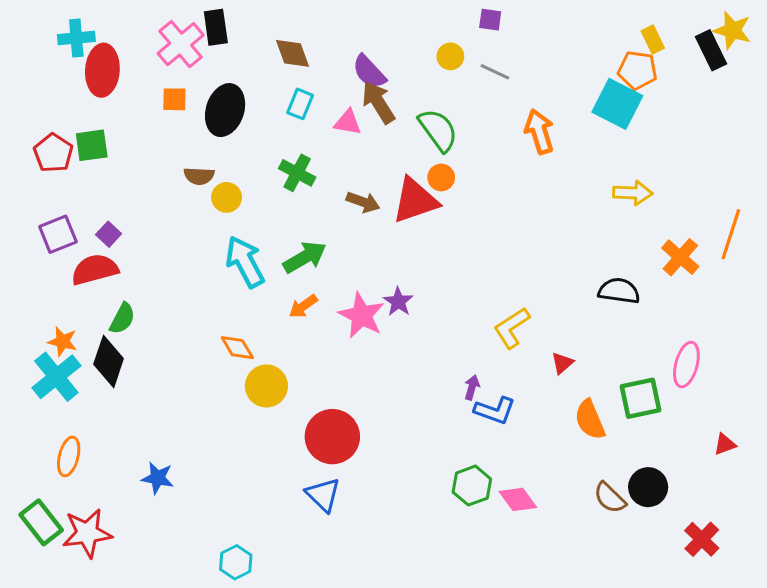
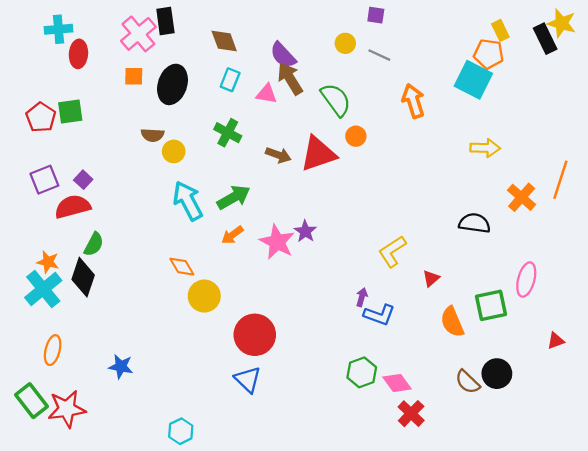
red ellipse: (102, 70) -> (78, 54), size x0.7
orange circle: (441, 177) -> (356, 136), moved
red cross: (702, 539) -> (411, 414), moved

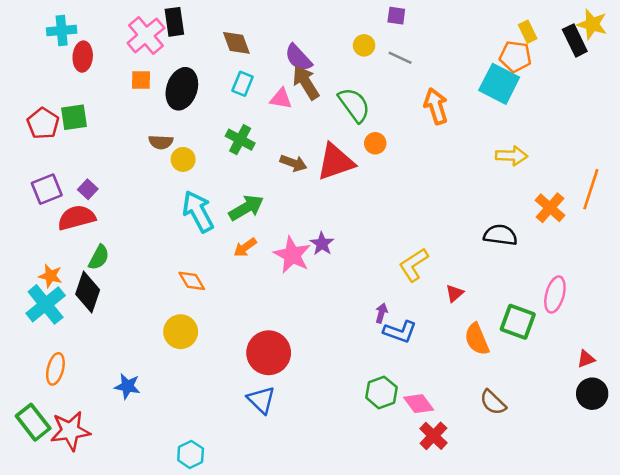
yellow circle: (204, 296) -> (181, 332), moved
green square: (491, 305) -> (518, 322), turned 32
black circle: (497, 374) -> (592, 394), moved

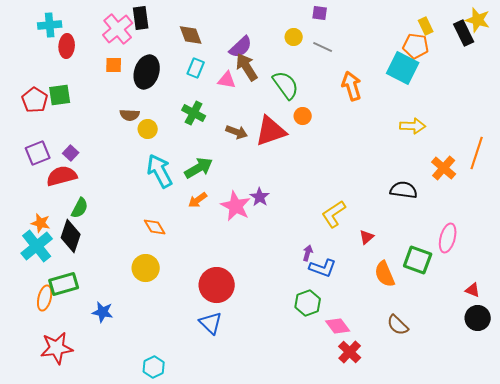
purple semicircle: (298, 58) -> (241, 47), turned -90
red triangle: (586, 359) -> (473, 290), turned 42
green hexagon: (381, 392) -> (308, 303), moved
green rectangle: (33, 422) -> (64, 284), moved, turned -68

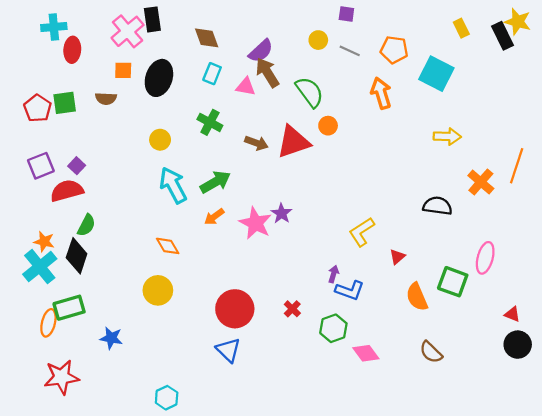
orange pentagon: (416, 46) -> (394, 50), moved
brown semicircle: (130, 115) -> (106, 99), moved
red cross: (350, 352) -> (292, 309), moved, size x0.7

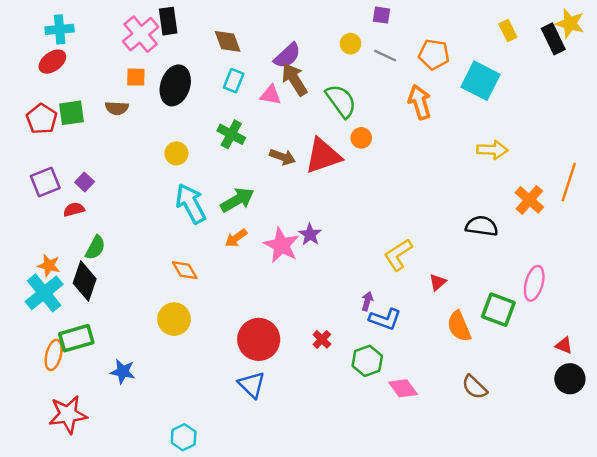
red ellipse: (72, 50) -> (52, 62), moved, turned 50
red semicircle: (67, 191) -> (74, 209), size x0.6

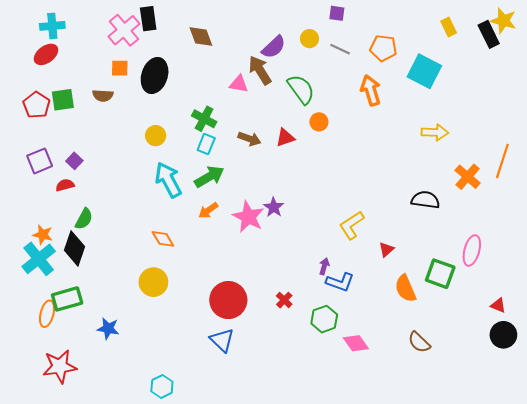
purple semicircle: (287, 56) -> (274, 47), moved
cyan rectangle: (234, 81) -> (206, 144), moved
red triangle: (323, 156) -> (285, 138), size x0.6

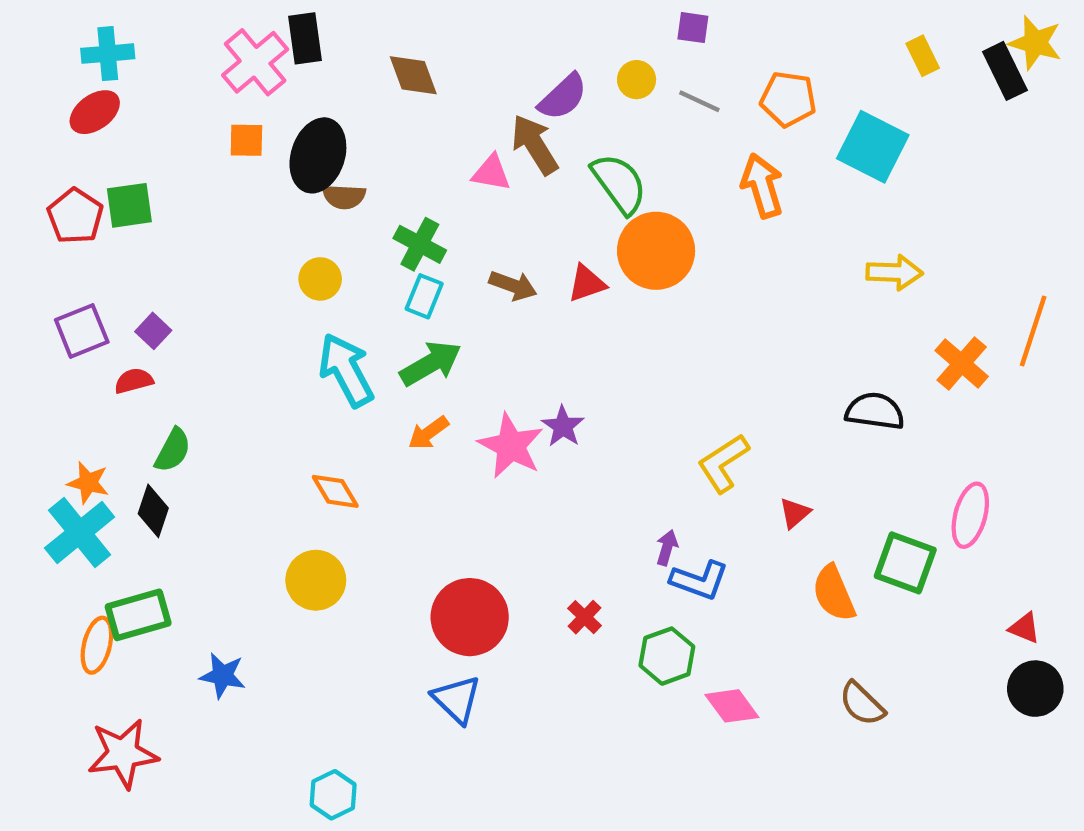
brown semicircle: (103, 96) -> (344, 197), moved
orange circle: (319, 122) -> (656, 251), size x2.0
black diamond: (74, 248) -> (153, 511), size x0.7

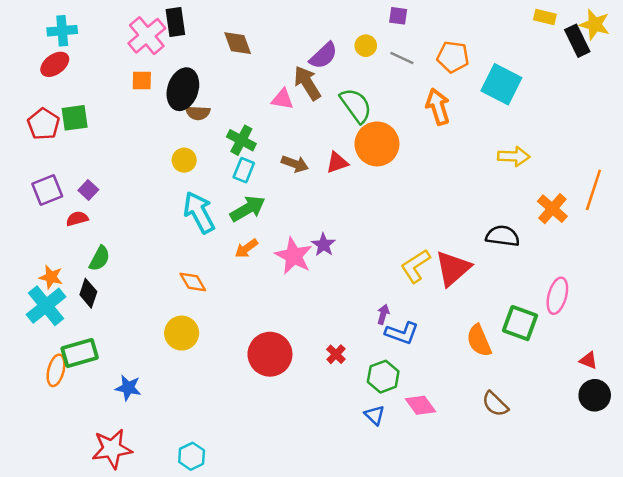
yellow rectangle: (923, 56) -> (545, 17), moved, turned -50
red triangle: (795, 513) -> (453, 268), moved, size x2.0
blue triangle: (457, 699) -> (374, 415), moved, size x0.7
red star: (123, 754) -> (112, 449), moved

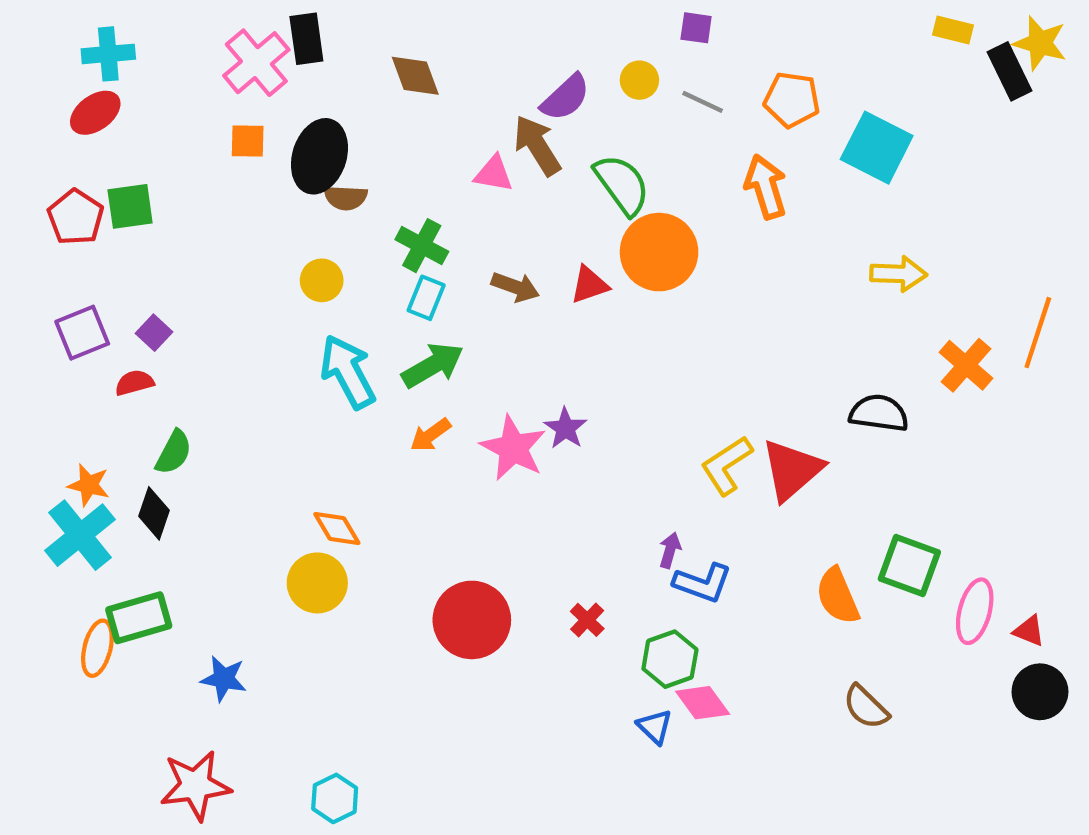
orange diamond: (193, 282) -> (337, 529), moved
pink ellipse: (557, 296) -> (975, 611), moved
pink diamond: (421, 405) -> (703, 703), moved

